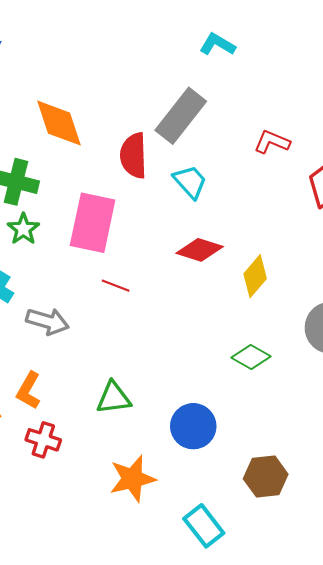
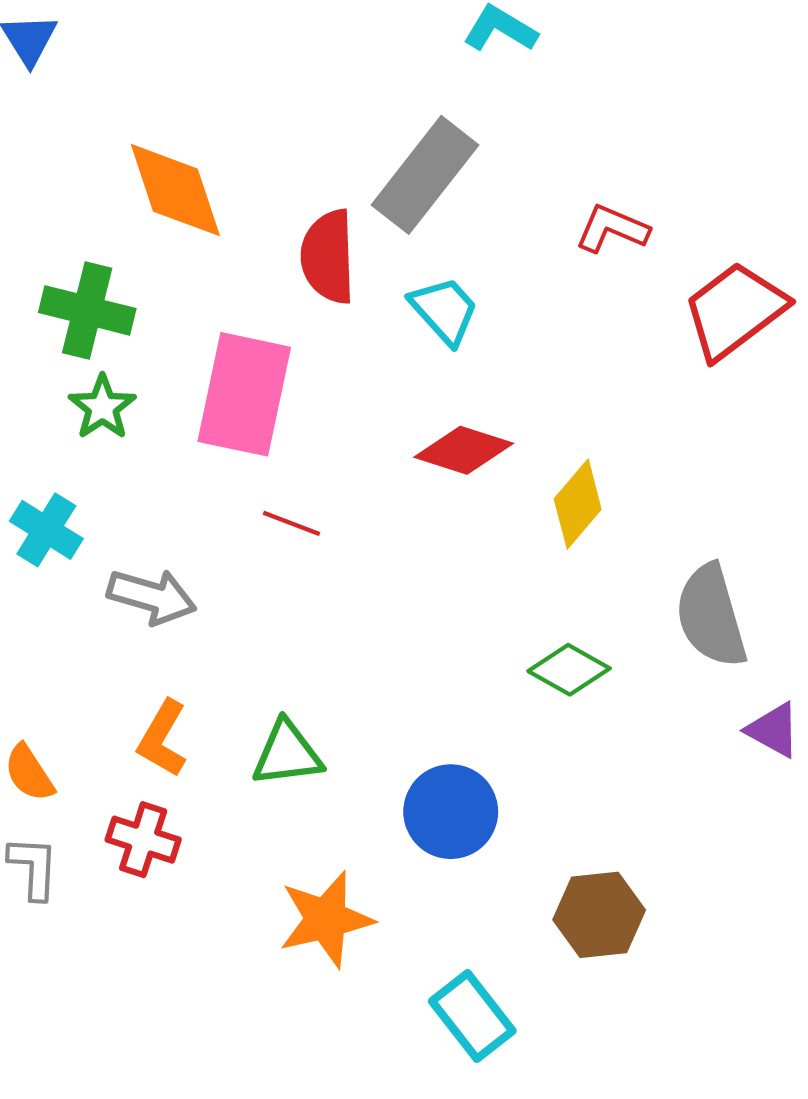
orange L-shape: (29, 391) -> (163, 739), moved

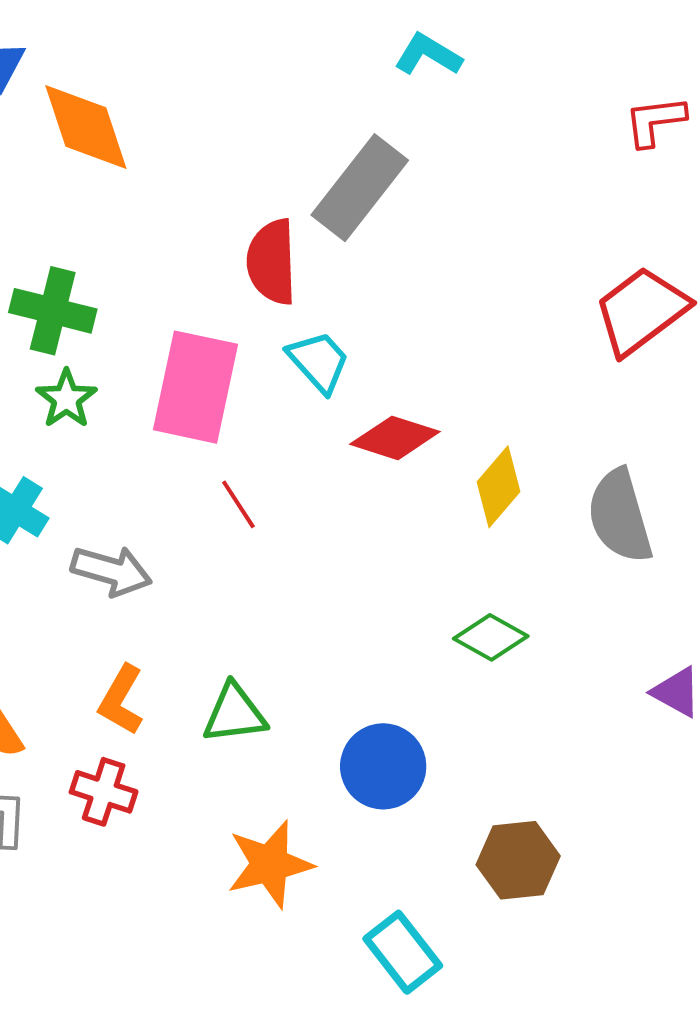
orange diamond: (175, 190) -> (86, 127), moved
red L-shape: (612, 229) -> (655, 121), moved, turned -30
cyan trapezoid: (444, 310) -> (319, 362), moved
red line: (292, 523) -> (238, 504), turned 36
gray semicircle: (711, 616) -> (620, 516), moved

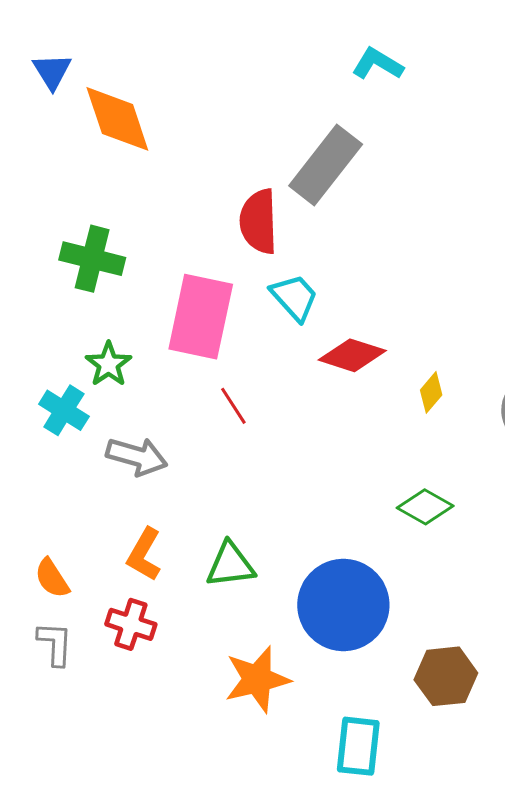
green star: (66, 399) -> (109, 364), moved
yellow diamond: (499, 487) -> (431, 392), size x0.7
blue circle: (383, 766) -> (343, 605), size x1.4
cyan rectangle: (403, 952) -> (358, 746), turned 44

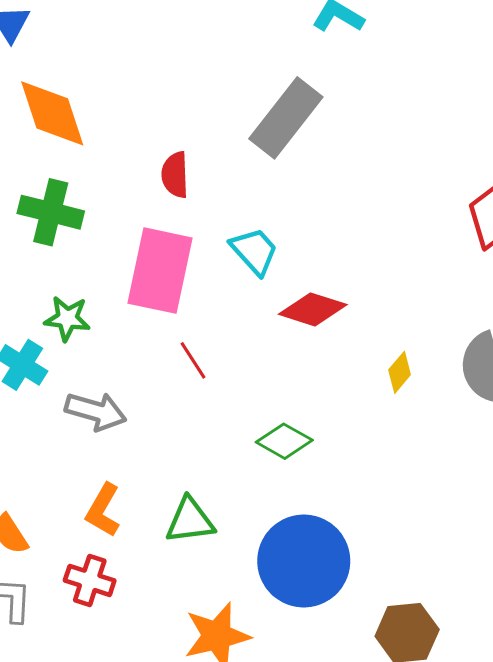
orange diamond: (117, 119) -> (52, 113), moved
red semicircle: (259, 221) -> (175, 175), moved, size x0.7
green star: (109, 364) -> (67, 318), turned -30
yellow diamond: (431, 392) -> (400, 372), moved
green diamond: (425, 507) -> (284, 441), moved

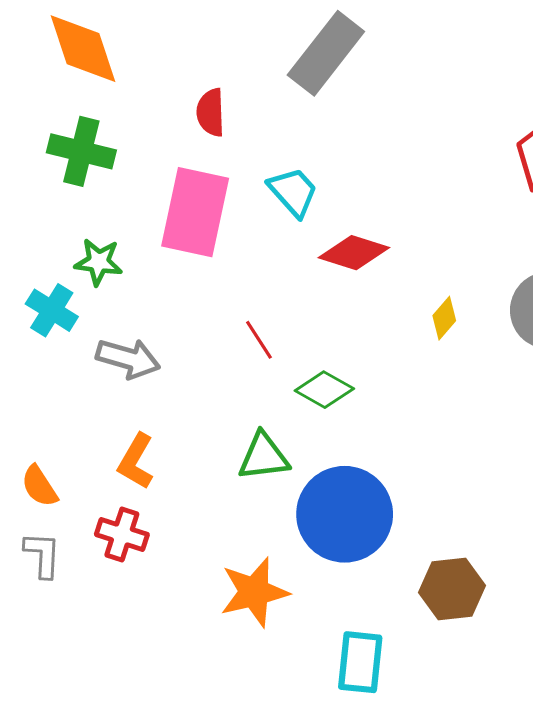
red line: (193, 360) -> (259, 340), moved
green triangle: (190, 521) -> (264, 457), moved

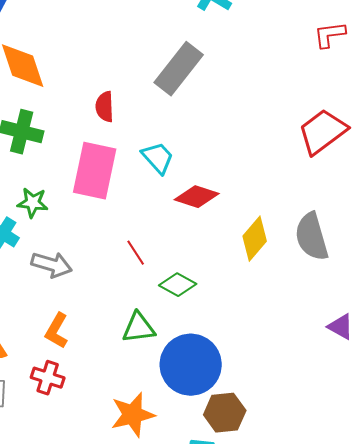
yellow diamond: (444, 318) -> (255, 239), size x1.6
brown hexagon: (452, 589) -> (225, 413), moved

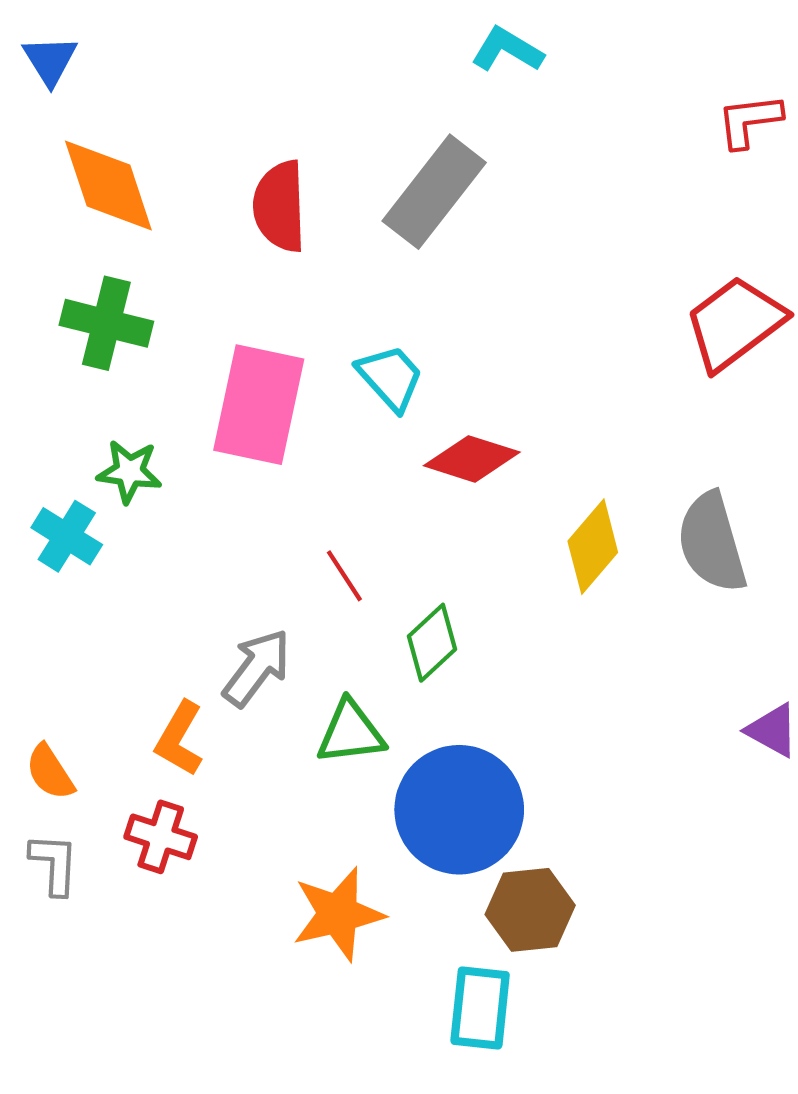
red semicircle: (105, 107) -> (280, 206), moved, size x1.4
gray arrow: (52, 265) -> (257, 668), moved, turned -69
green diamond: (178, 285) -> (432, 643), turned -72

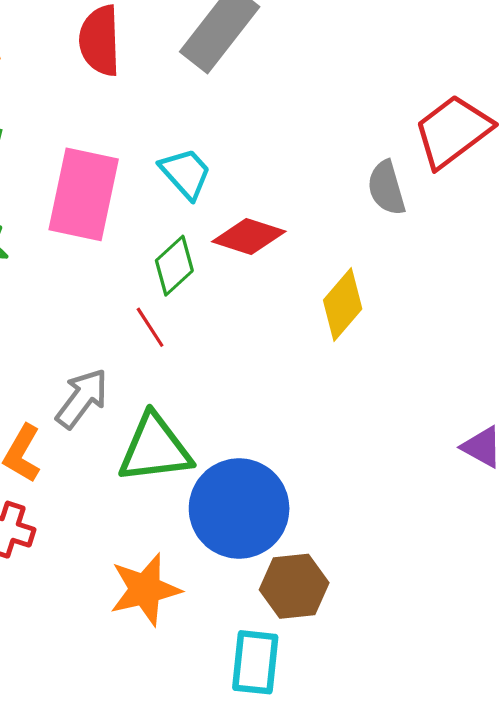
gray semicircle: (712, 542) -> (386, 188), moved, size x0.7
green diamond: (432, 643) -> (174, 266), moved
green triangle: (351, 732) -> (155, 449), size x1.4

